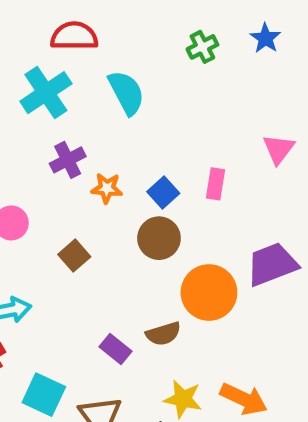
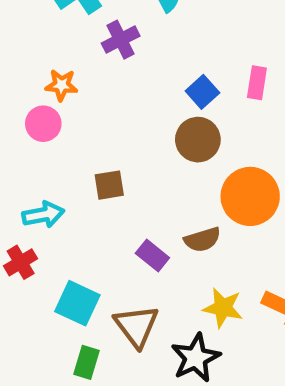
purple cross: (68, 160) -> (121, 40), moved
orange star: (107, 188) -> (61, 85), moved
brown square: (74, 256) -> (109, 185), moved, turned 32

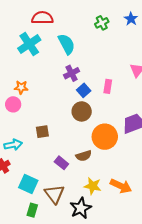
purple cross: (121, 40) -> (72, 73), moved

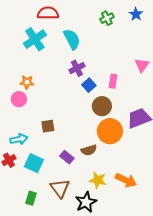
brown circle: (82, 111) -> (102, 106), moved
cyan square: (28, 184) -> (34, 163), moved
green rectangle: (32, 210) -> (31, 198), moved

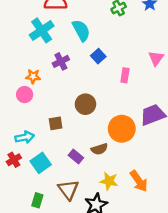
purple cross: (77, 68) -> (61, 61), moved
blue square: (89, 85) -> (98, 56), moved
brown circle: (102, 106) -> (85, 104), moved
cyan square: (34, 163) -> (41, 163), turned 30
orange arrow: (126, 180) -> (139, 181), turned 30

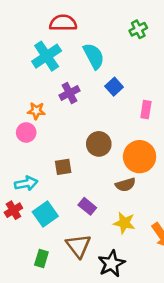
orange circle: (122, 129) -> (140, 157), moved
brown semicircle: (99, 149) -> (126, 185), moved
yellow star: (109, 181) -> (124, 223), moved

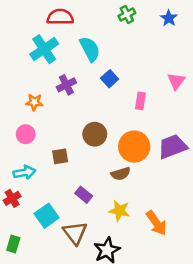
green cross: (138, 29) -> (127, 15), moved
pink circle: (26, 132) -> (26, 134), moved
cyan square: (45, 214) -> (47, 216), moved
green rectangle: (41, 259) -> (13, 244), moved

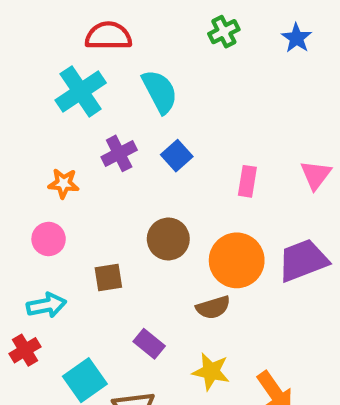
blue square: (110, 79) -> (177, 156), moved
pink triangle: (176, 81) -> (316, 175), moved

